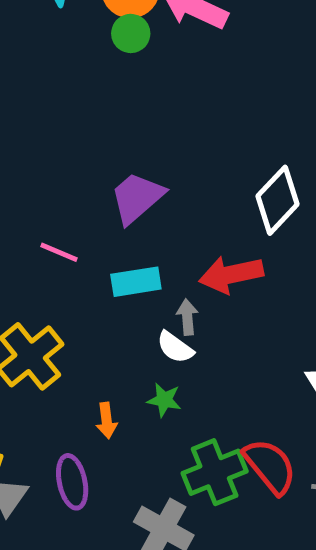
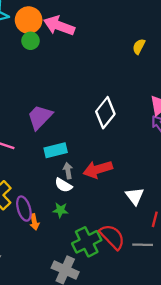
red arrow: (231, 274) -> (98, 169), moved
cyan rectangle: (136, 282) -> (56, 150), moved
purple ellipse: (72, 482) -> (24, 209), moved

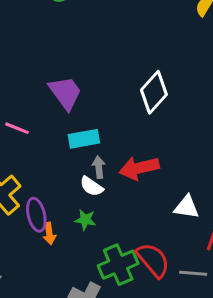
purple trapezoid: (40, 117) -> (65, 93), turned 96
white triangle: (135, 196) -> (187, 207), turned -48

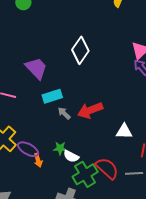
white diamond: (154, 92) -> (80, 50), moved
gray arrow: (99, 167) -> (64, 113), turned -32
white semicircle: (91, 186) -> (71, 156), moved
purple ellipse: (36, 215) -> (28, 149), turned -40

